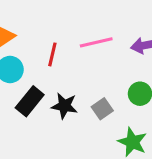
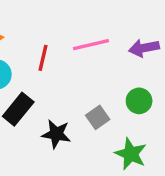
black star: (64, 106) -> (56, 134), moved

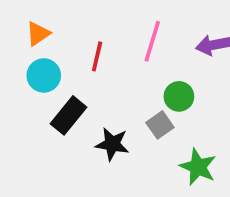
pink line: (91, 45) -> (152, 41), turned -60
green circle: (139, 101) -> (179, 96), moved

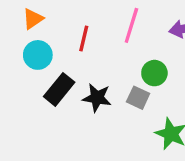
gray square: (160, 125) -> (138, 98), turned -30
black star: (112, 144) -> (97, 98), moved

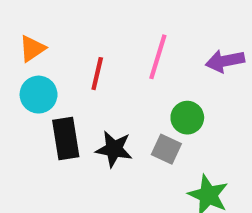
black rectangle: (59, 89) -> (66, 139), turned -48

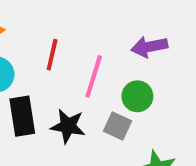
pink line: (158, 57) -> (94, 76), moved
purple arrow: (225, 61) -> (149, 47), moved

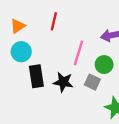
red line: (52, 55) -> (54, 21), moved

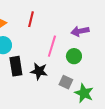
gray square: (92, 82) -> (66, 82), moved

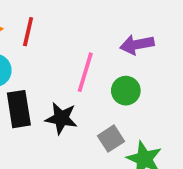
red line: (31, 19) -> (28, 32), moved
gray square: (66, 82) -> (111, 139), turned 32

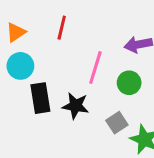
red line: (28, 32) -> (62, 28), moved

